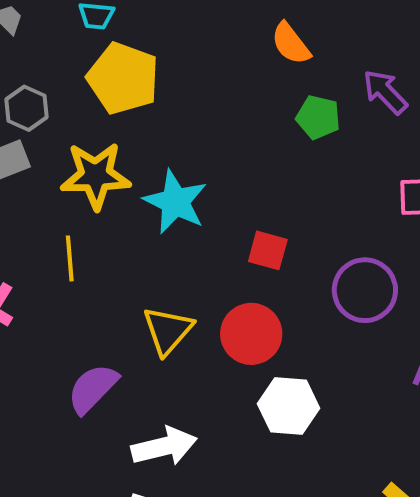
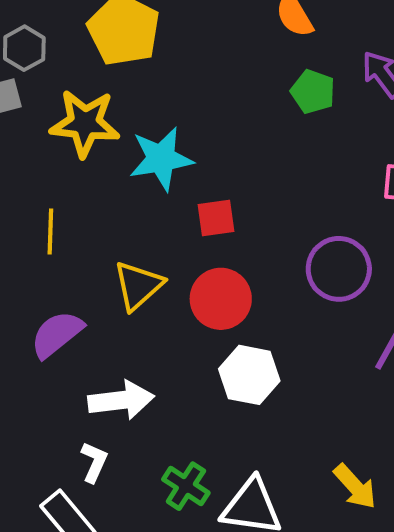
cyan star: (175, 202) -> (161, 159), turned 30
red square: (268, 250) -> (216, 218), moved, turned -30
yellow line: (70, 258) -> (50, 231), moved

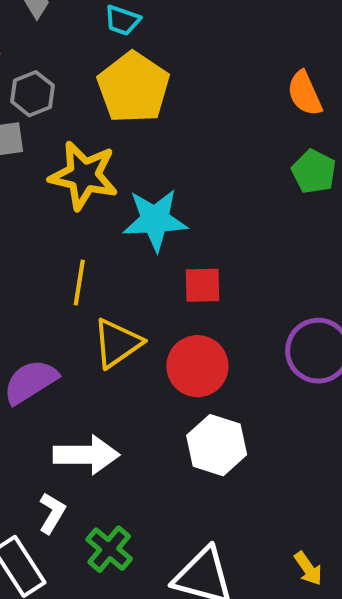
yellow line: (50, 231) -> (79, 283), moved
green cross: (186, 486) -> (109, 549), moved
yellow arrow: (355, 486) -> (308, 569), size x0.7

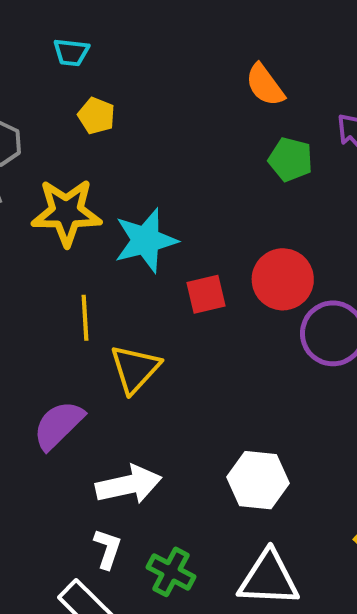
yellow pentagon: (133, 87) -> (96, 116), size x0.5
red circle: (197, 366) -> (283, 279), moved
white hexagon: (217, 445) -> (258, 480), moved

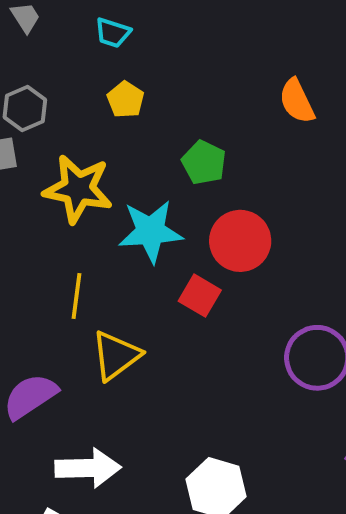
green pentagon: (291, 159) -> (204, 163), moved
red circle: (283, 279) -> (240, 241), moved
red square: (206, 294) -> (200, 296), turned 33

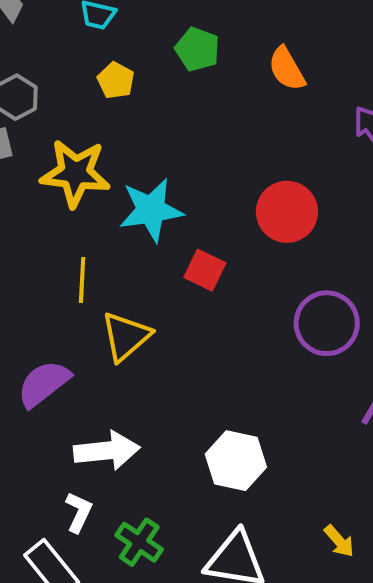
green pentagon: (204, 163) -> (197, 49), moved
red circle: (240, 241) -> (287, 212), moved

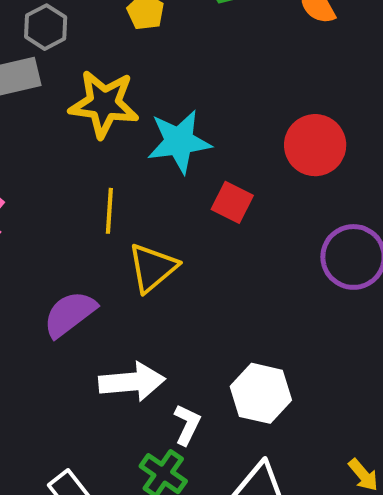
white L-shape: (79, 512) -> (187, 425), moved

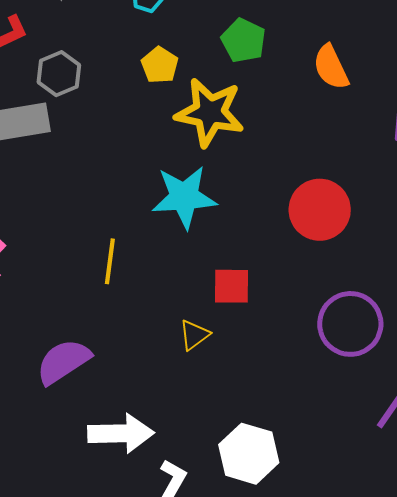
yellow star: (104, 104) -> (210, 112), moved
red square: (232, 202) -> (232, 286), moved, turned -30
yellow triangle: (153, 268) -> (194, 335), moved, size x0.6

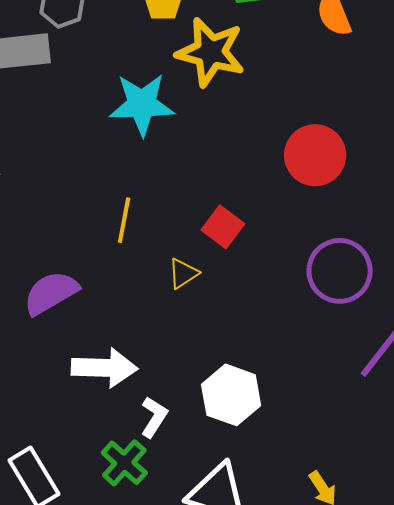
cyan star: (184, 197) -> (142, 104), moved
yellow line: (110, 261) -> (124, 220), moved
red square: (232, 286) -> (223, 227), turned 33

